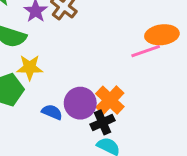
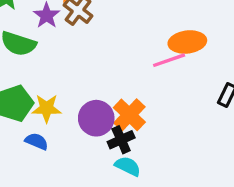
yellow star: (30, 67) -> (47, 108), moved
blue semicircle: (52, 112) -> (37, 141), moved

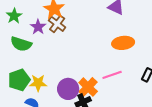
pink line: (169, 60) -> (112, 75), moved

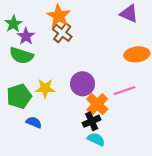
purple star: (38, 27) -> (26, 36), moved
yellow star: (38, 83) -> (45, 88), moved
purple circle: (68, 89) -> (83, 84), moved

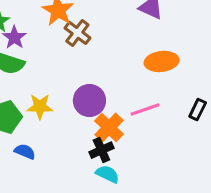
brown cross: (62, 33) -> (77, 33), moved

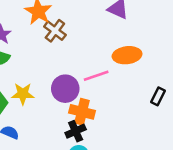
pink line: (145, 110) -> (96, 76), moved
orange cross: (109, 128) -> (82, 112), turned -30

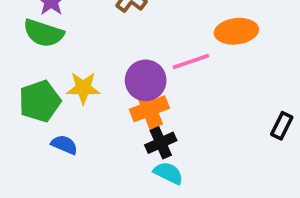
black rectangle: (158, 96) -> (282, 126), moved
orange cross: (82, 112) -> (149, 109), moved, turned -35

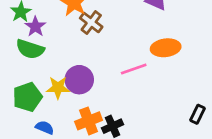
purple circle: (146, 80) -> (79, 80), moved
orange cross: (149, 109) -> (89, 121), moved

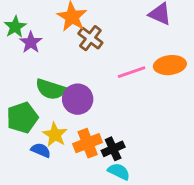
green semicircle: (30, 49) -> (51, 89), moved
pink line: (134, 69) -> (132, 72), moved
yellow star: (58, 88) -> (55, 135), moved, turned 30

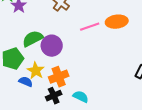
green semicircle: (51, 89) -> (33, 39), turned 135
black cross: (113, 149) -> (54, 96), moved

